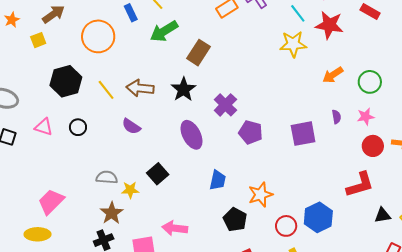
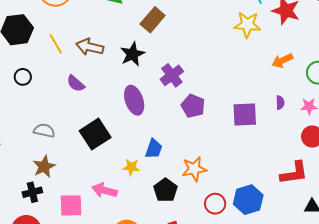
black square: (158, 174) -> (95, 134), size x1.4
yellow star: (130, 190) -> (131, 167), moved

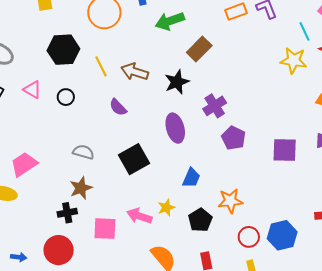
yellow star: (131, 167) -> (166, 208), moved, turned -30

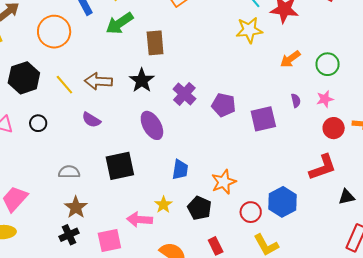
brown rectangle: (199, 49) -> (155, 43), turned -35
purple pentagon: (234, 138) -> (224, 105), moved
black square: (134, 159) -> (120, 166), turned 32

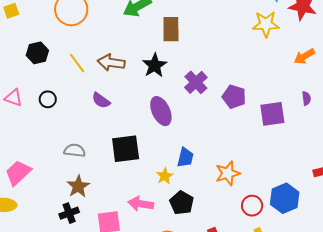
black hexagon: (24, 78) -> (37, 53), size x0.7
yellow star: (163, 205) -> (165, 176), moved
black pentagon: (199, 208) -> (182, 203), moved

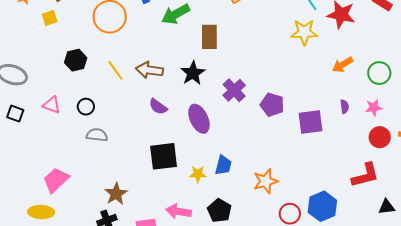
purple semicircle: (101, 100) -> (158, 107), moved
gray semicircle: (75, 150) -> (97, 135), moved
yellow star: (165, 176) -> (198, 174), moved, turned 30

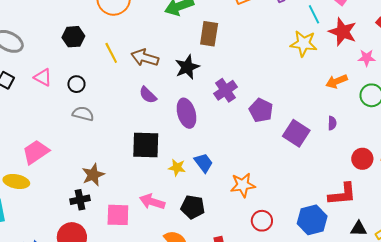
pink star: (374, 108) -> (367, 58), moved
purple square: (311, 122) -> (296, 133), turned 32
blue trapezoid: (223, 165) -> (203, 163), turned -60
blue hexagon: (322, 206) -> (312, 220), moved
black pentagon: (219, 211) -> (193, 207), turned -30

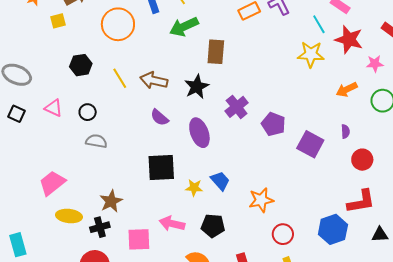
red circle: (362, 159) -> (362, 160), moved
yellow ellipse: (16, 181) -> (69, 216), moved

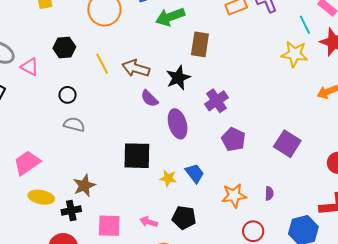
pink triangle: (54, 108) -> (30, 67), moved
purple semicircle: (160, 117) -> (149, 98), moved
purple pentagon: (273, 124) -> (233, 139), moved
purple semicircle: (345, 131) -> (269, 193), moved
pink arrow: (172, 224) -> (149, 222), moved, size x0.7

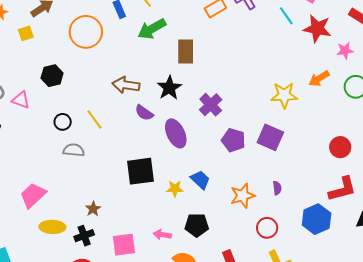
yellow star: (295, 54) -> (284, 95), moved
yellow line: (102, 64) -> (94, 119), moved
purple square: (287, 144) -> (270, 137), moved
brown star: (84, 186) -> (93, 209), size x0.7

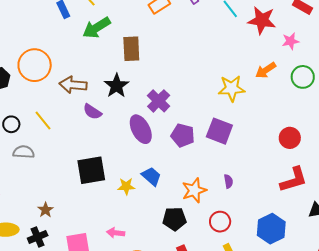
orange circle: (86, 32) -> (35, 65), moved
purple ellipse: (176, 133) -> (141, 129), moved
blue hexagon: (317, 219) -> (271, 229), moved
black pentagon: (197, 225) -> (174, 219), moved

